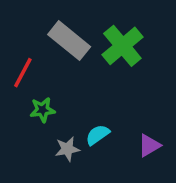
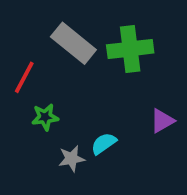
green cross: (122, 46) -> (130, 49), turned 33
purple triangle: (149, 145) -> (162, 121), moved

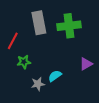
gray rectangle: (73, 43) -> (39, 23), turned 40

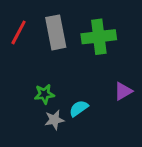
red line: (13, 41) -> (19, 32), moved
green star: (24, 62) -> (44, 94), moved

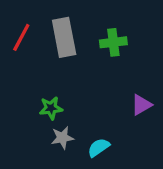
green cross: (99, 37) -> (113, 42), size x0.7
cyan semicircle: (79, 108) -> (99, 148), moved

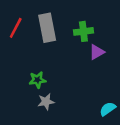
purple triangle: (141, 105) -> (97, 52), moved
cyan semicircle: (99, 148) -> (108, 109), moved

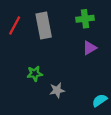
green cross: (83, 31) -> (85, 19), moved
gray star: (46, 102) -> (57, 90), moved

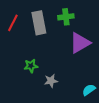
green cross: (85, 19) -> (66, 17), moved
purple triangle: (90, 48) -> (80, 43), size x1.6

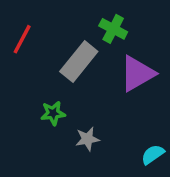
green cross: (66, 17) -> (113, 29), turned 35
gray rectangle: (39, 23) -> (79, 62), moved, turned 50

